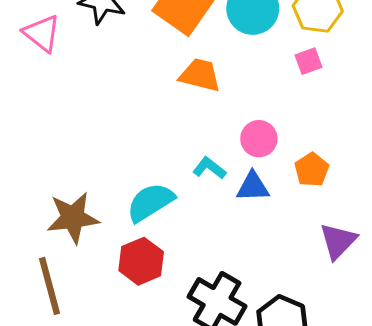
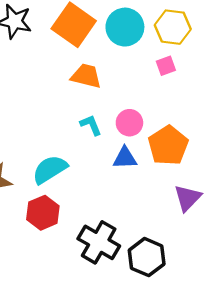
cyan L-shape: (209, 168) -> (91, 125), moved, turned 30
orange pentagon: (312, 170) -> (168, 145), size x1.6

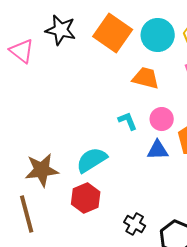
orange trapezoid: (86, 76) -> (146, 78), moved
black cross: (99, 242) -> (135, 224), size x0.6

